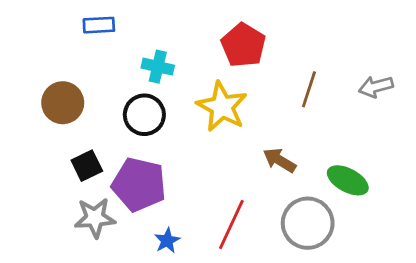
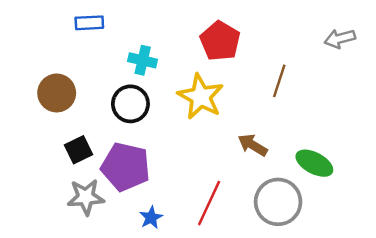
gray arrow: (376, 87) -> (340, 39), moved

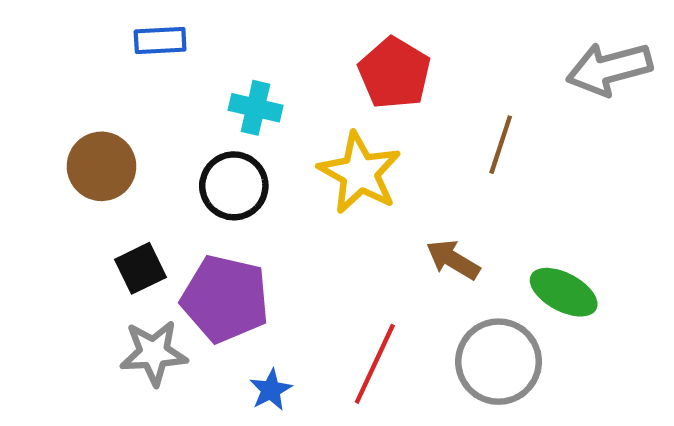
gray arrow: (340, 39) -> (609, 69), size x1.5

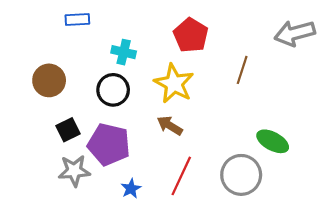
brown arrow: (453, 260) -> (170, 126), moved

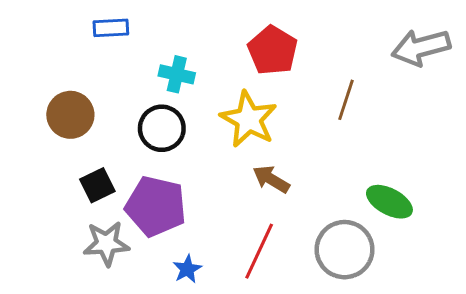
brown arrow: (170, 126) -> (271, 179), moved

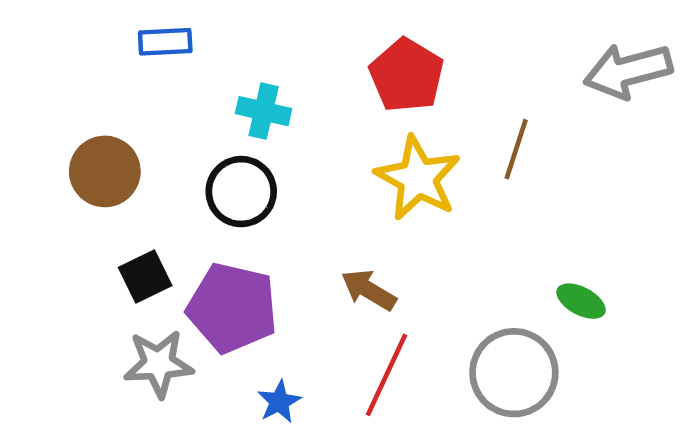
yellow star: (249, 119) -> (418, 178), moved
brown arrow: (271, 179) -> (369, 290), moved
green ellipse: (389, 202) -> (581, 301), size x0.7

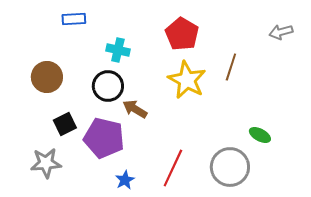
gray arrow: (628, 71) -> (281, 32), size x0.6
brown arrow: (369, 290) -> (135, 109), moved
gray star: (158, 364) -> (46, 163), moved

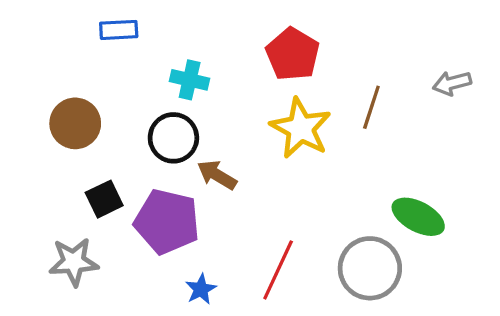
gray arrow: (281, 32) -> (452, 83), moved
green ellipse: (260, 135) -> (418, 217), size x1.5

